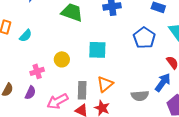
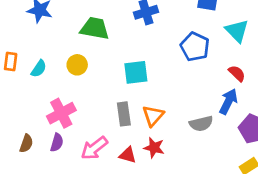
yellow circle: (62, 59) -> (77, 65), moved
pink cross: (37, 71) -> (61, 113), size x1.5
gray rectangle: (82, 90) -> (124, 114), moved

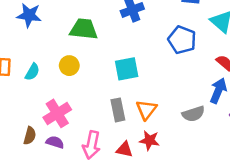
brown semicircle: (26, 143) -> (30, 136), moved
purple semicircle: (57, 143) -> (55, 142), turned -84
pink arrow: (94, 148) -> (92, 145), turned -36

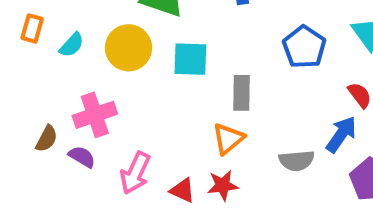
yellow circle: (69, 66) -> (129, 48), size x1.5
cyan square: (127, 69) -> (190, 59), moved
gray rectangle: (118, 110) -> (242, 93), moved
red star: (149, 140) -> (223, 185), turned -30

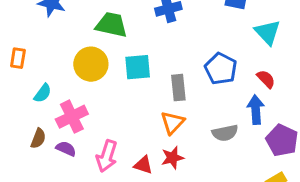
cyan semicircle: (72, 45) -> (43, 93), moved
blue pentagon: (304, 47) -> (221, 69), moved
blue arrow: (341, 134) -> (256, 110), turned -32

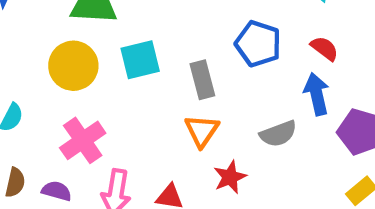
pink cross: (72, 117) -> (83, 140), moved
red star: (172, 158) -> (230, 177), moved

